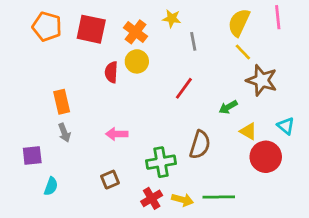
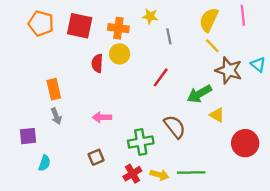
orange cross: (136, 32) -> (118, 28), turned -30
green arrow: (228, 107) -> (199, 94), size x1.5
cyan triangle: (286, 126) -> (258, 64), moved
brown semicircle: (200, 145) -> (175, 127), turned -55
red circle: (266, 157) -> (245, 143), moved

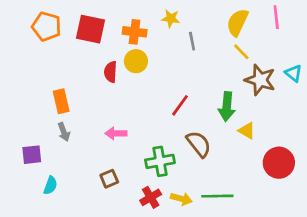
red line: (161, 77) -> (180, 105), moved
green arrow: (199, 94) -> (227, 107), turned -55

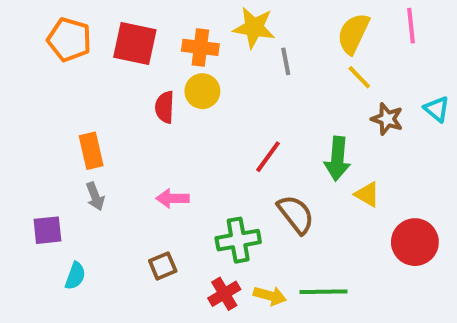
yellow star: (171, 18) -> (254, 28), size x1.5
brown star: (260, 80) -> (387, 119), size x0.7

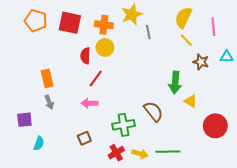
pink line: (411, 26) -> (213, 27), moved
yellow star: (254, 28) -> (132, 14), turned -30
cyan triangle: (437, 109) -> (227, 57), turned -40
red line: (268, 157) -> (96, 78), moved

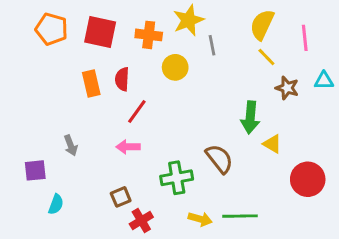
yellow circle: (105, 47) -> (175, 67), moved
orange rectangle: (47, 78) -> (91, 84), moved
red cross: (116, 153) -> (141, 220), moved

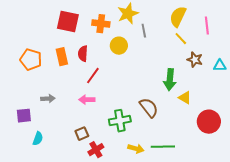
orange pentagon: (51, 29) -> (31, 60), moved
cyan triangle: (324, 81) -> (220, 66), moved
gray arrow: (71, 145) -> (48, 99), turned -72

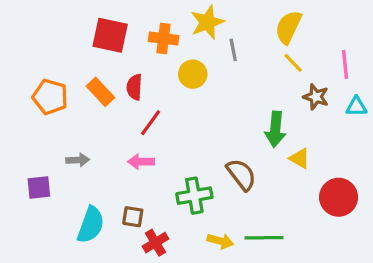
pink line: (207, 26) -> (345, 64), moved
orange rectangle: (62, 57) -> (100, 92), turned -30
brown square: (82, 134) -> (133, 217), turned 32
cyan semicircle: (38, 139) -> (91, 225), moved, size x1.6

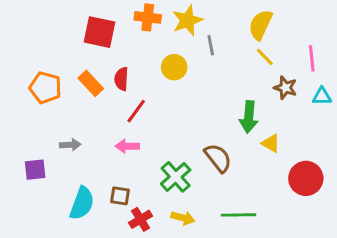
orange cross: (164, 38) -> (148, 17), moved
green cross: (194, 196) -> (176, 177), turned -32
yellow arrow: (220, 241) -> (183, 218), moved

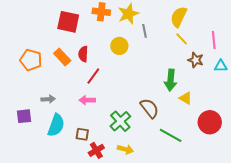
cyan semicircle: (82, 203) -> (56, 125), moved
green line: (239, 215) -> (171, 135), moved, turned 30

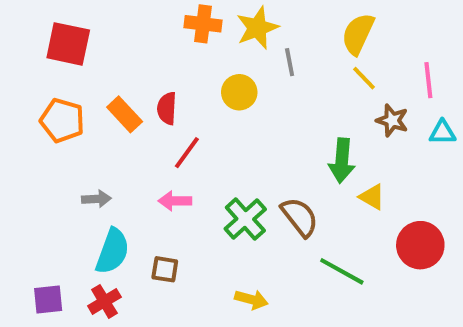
red square: (68, 22) -> (68, 44), moved
purple square: (24, 116) -> (48, 299), moved
green cross: (120, 121) -> (245, 219), moved
red cross: (96, 150) -> (104, 301), moved

